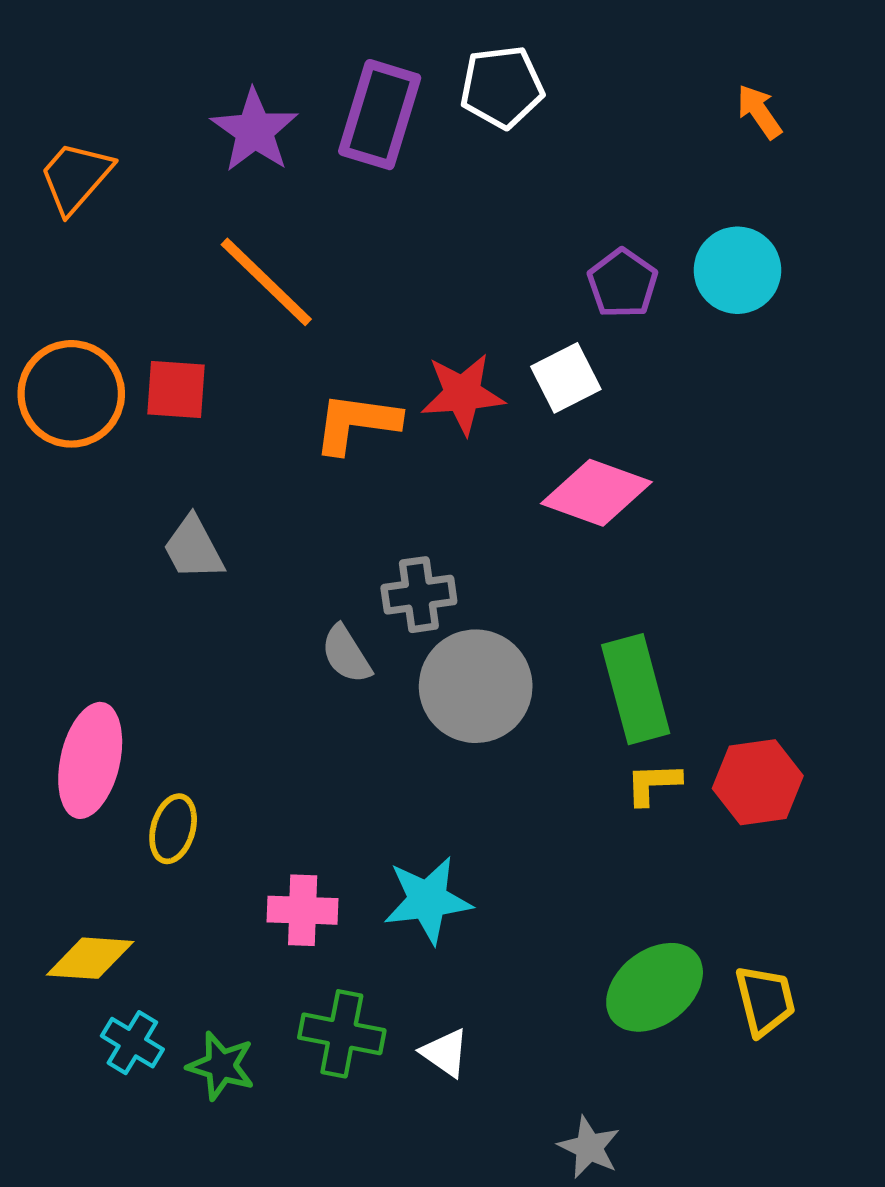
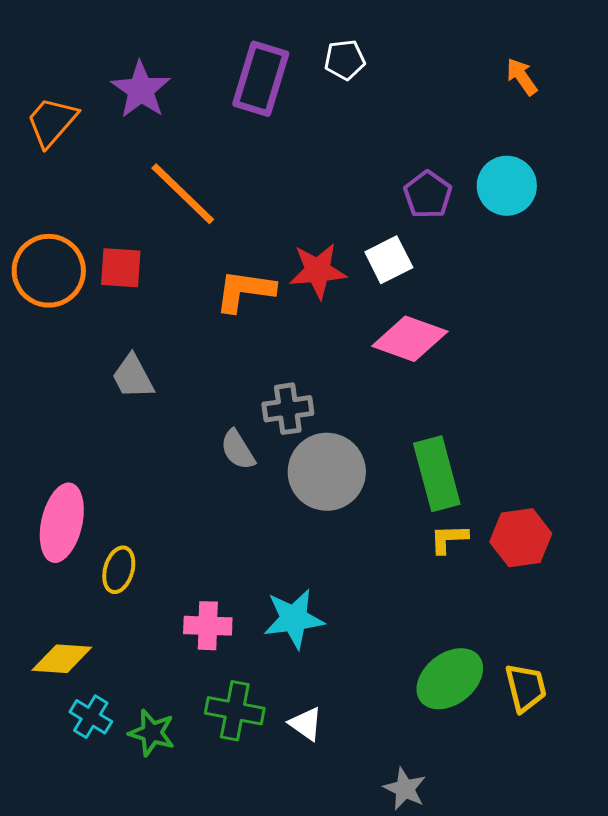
white pentagon: (502, 87) -> (345, 60), size x0.7
purple star: (255, 131) -> (141, 90), moved

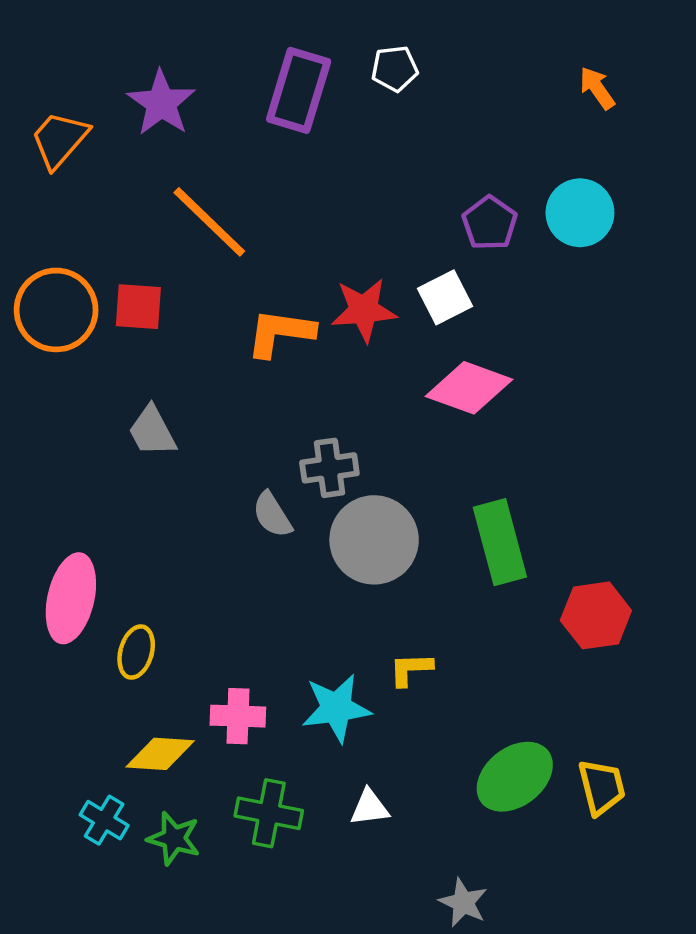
yellow L-shape: (449, 539) -> (411, 669), moved
yellow diamond: (62, 659) -> (160, 754), moved
white triangle: (306, 724) -> (369, 808), moved, turned -42

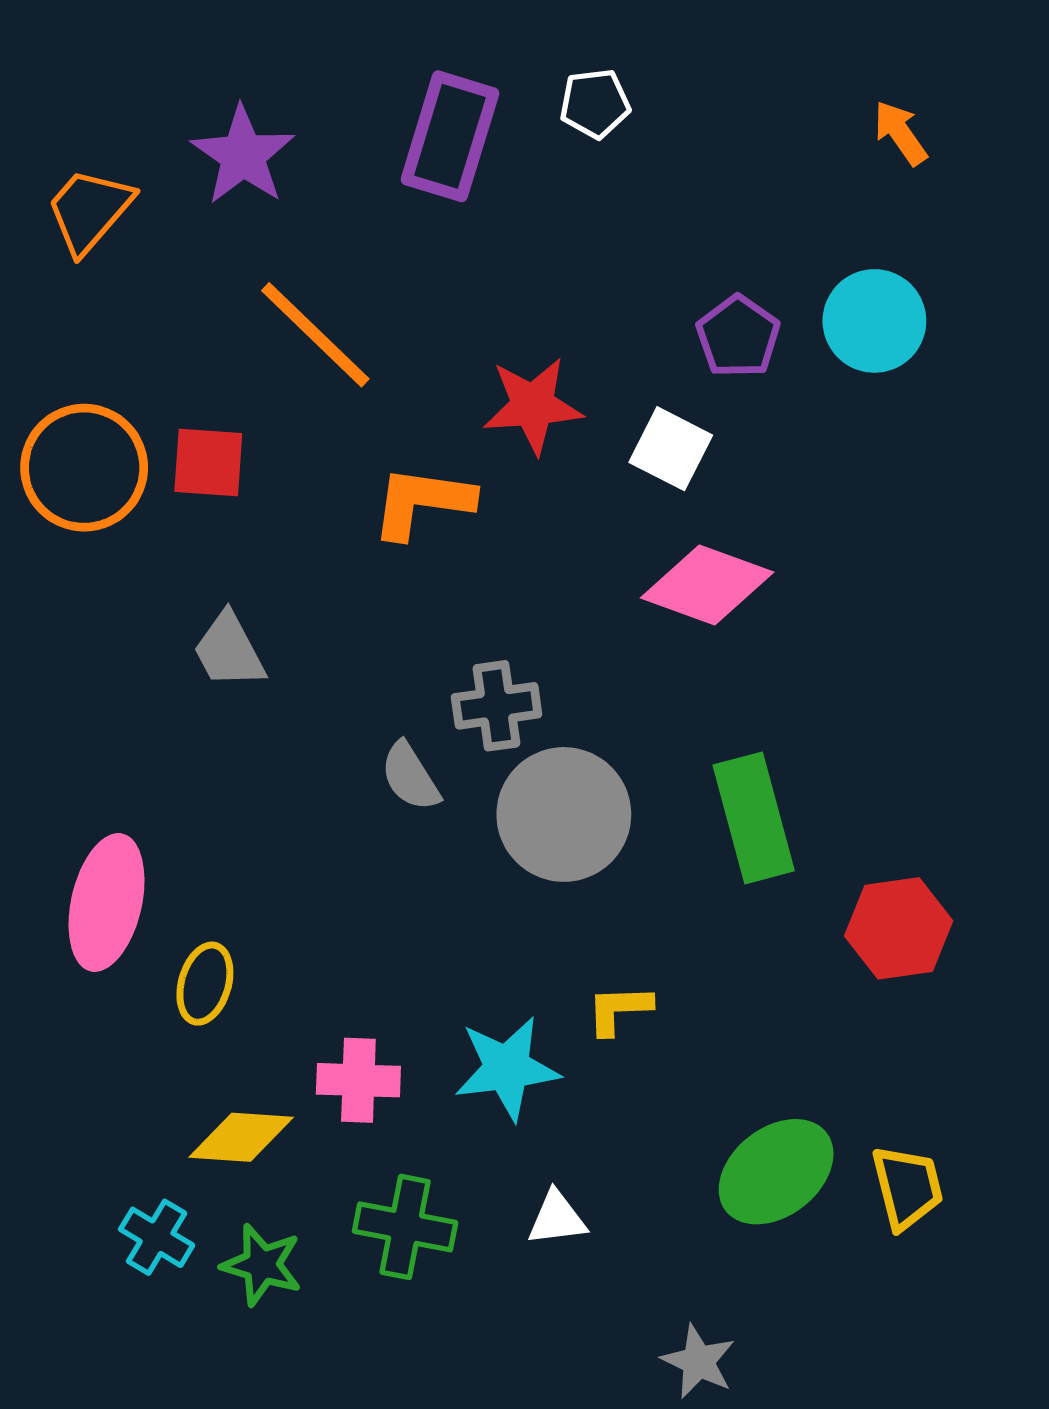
white square: (445, 297) -> (671, 449), turned -36
red star: (364, 310) -> (533, 406), moved

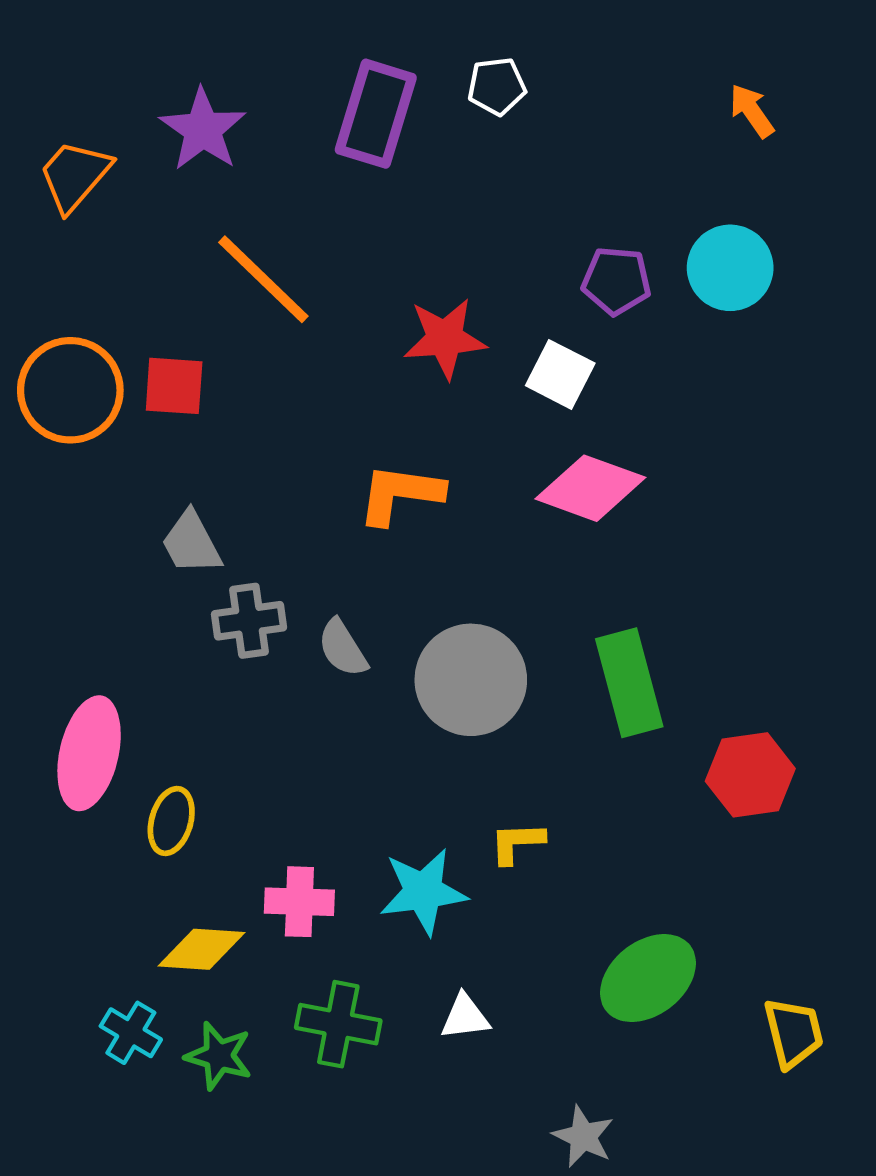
purple pentagon: (738, 336) -> (616, 281), turned -30
orange L-shape: (422, 502) -> (400, 494), moved
gray cross: (497, 706) -> (249, 621), moved
yellow trapezoid: (907, 1187) -> (794, 1033), moved

